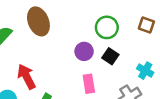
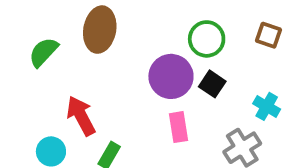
brown ellipse: (38, 21) -> (100, 30), turned 32
purple circle: (84, 51) -> (171, 76), size x1.5

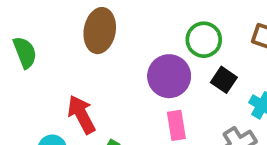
green semicircle: (43, 52) -> (25, 52), moved, turned 116
black square: (212, 84) -> (224, 80), moved

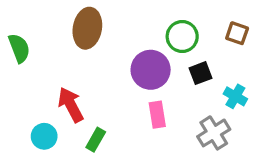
black square: (224, 80) -> (200, 73), turned 35

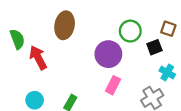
black square: (200, 73) -> (154, 47), moved
red arrow: (71, 105) -> (38, 58), moved
pink rectangle: (157, 115) -> (113, 85), turned 36

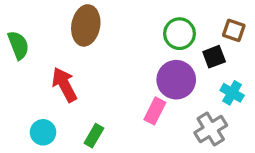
purple circle: (108, 54) -> (176, 80), moved
red arrow: (38, 58) -> (64, 85), moved

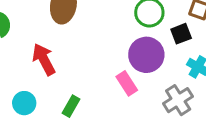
pink rectangle: (155, 111) -> (127, 83), turned -60

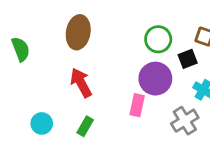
red arrow: (44, 59) -> (81, 83), moved
pink rectangle: (127, 83) -> (137, 105), turned 45

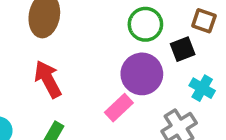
pink rectangle: (137, 105) -> (119, 108), turned 35

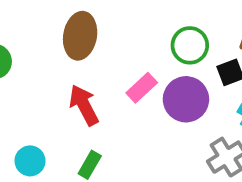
pink rectangle: (119, 108) -> (142, 88), moved

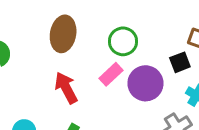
green circle: (190, 45) -> (123, 41), moved

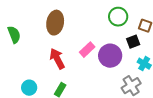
green circle: (123, 41) -> (118, 17), moved

